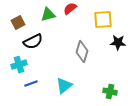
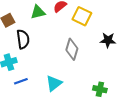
yellow square: (103, 20) -> (82, 16), moved, turned 30
black semicircle: (33, 42) -> (23, 39), turned -72

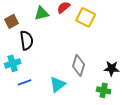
black star: (108, 40) -> (112, 68), moved
gray diamond: (72, 49) -> (79, 65), moved

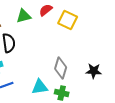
cyan triangle: (58, 84) -> (40, 87), turned 30
green cross: (104, 90) -> (62, 93), moved

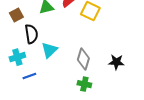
cyan triangle: (40, 87) -> (49, 50), moved, turned -36

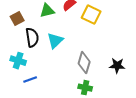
cyan triangle: (49, 50) -> (55, 41), moved
cyan cross: (17, 57) -> (18, 61), turned 35

